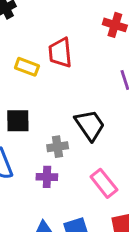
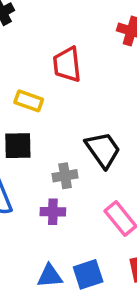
yellow rectangle: (27, 67) -> (29, 101), moved

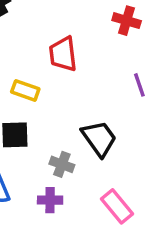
gray cross: (65, 176) -> (62, 164), turned 30

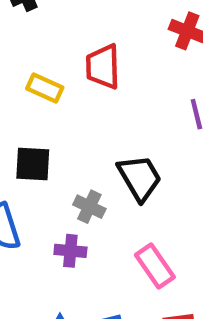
yellow rectangle: (25, 90) -> (45, 88), moved

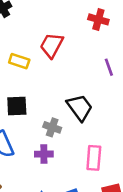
red trapezoid: (103, 67) -> (52, 45), turned 36
pink rectangle: (155, 266) -> (94, 158), turned 45

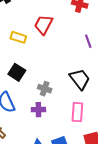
black square: (17, 106) -> (17, 72), turned 36
black trapezoid: (80, 108) -> (80, 79), moved

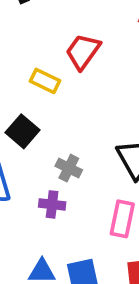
yellow rectangle: (18, 37) -> (45, 81), moved

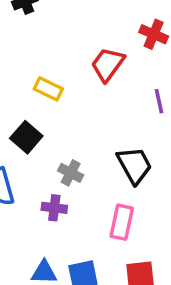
red trapezoid: (83, 52) -> (108, 64), moved

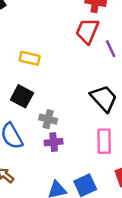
red trapezoid: (108, 64) -> (87, 31), moved
gray cross: (71, 173) -> (48, 119), moved

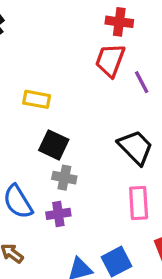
black square: (22, 96) -> (54, 145), moved
purple cross: (54, 142) -> (58, 214), moved

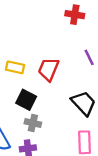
red trapezoid: (110, 60) -> (49, 69), moved

